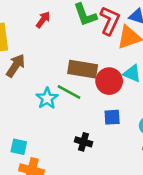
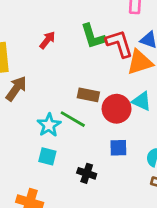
red L-shape: (110, 21) -> (119, 44), turned -44
brown rectangle: (83, 69) -> (88, 95), size x0.7
cyan square: (19, 147) -> (47, 156), moved

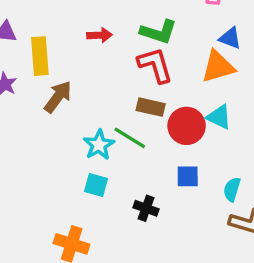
green L-shape: (93, 36) -> (158, 32), turned -56
red arrow: (47, 40) -> (100, 35), turned 48
red L-shape: (119, 44) -> (155, 65), moved

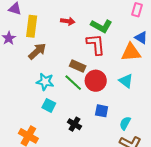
brown rectangle: (151, 107) -> (78, 66), moved
red circle: (187, 126) -> (96, 81), moved
cyan star: (99, 145) -> (45, 82), moved, turned 30

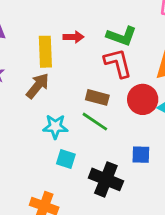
yellow rectangle: (32, 26) -> (45, 52), moved
red circle: (96, 81) -> (143, 99), moved
black cross: (74, 124) -> (106, 179), size x1.6

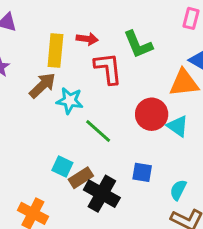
green L-shape: (122, 36) -> (138, 44), turned 40
red L-shape: (118, 63) -> (108, 68), moved
brown rectangle: (97, 97) -> (81, 178), moved, turned -55
cyan star: (55, 127) -> (70, 101), moved

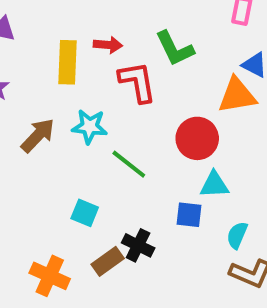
brown arrow: (42, 85) -> (38, 135), moved
cyan triangle: (178, 126) -> (214, 185), moved, turned -35
brown rectangle: (81, 178) -> (108, 261), moved
black cross: (102, 194) -> (138, 245), size x0.7

